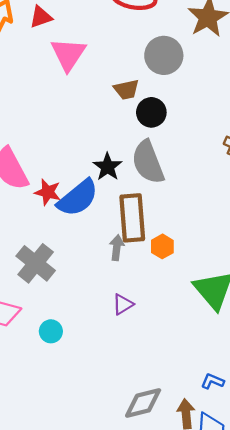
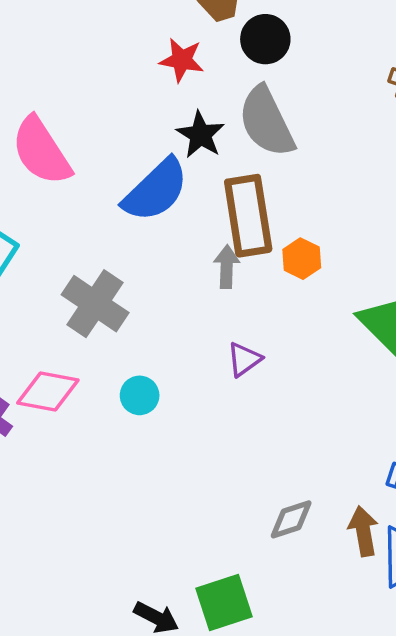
red star: (48, 192) -> (182, 60), moved
cyan circle: (51, 331) -> (140, 395), moved
gray diamond: (143, 403) -> (291, 519), size x0.7

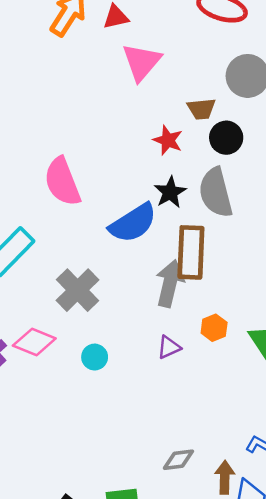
orange hexagon: (302, 259) -> (214, 328), moved
gray arrow: (227, 267) -> (170, 283), size x1.6

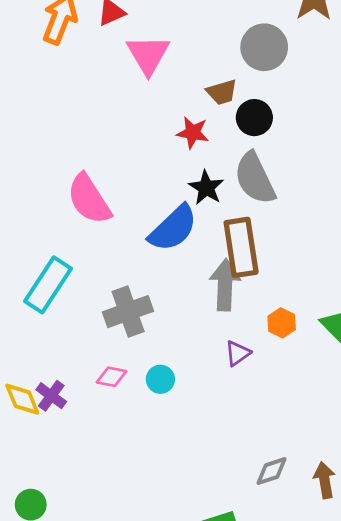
gray cross: (77, 290) -> (128, 312), turned 36
pink diamond: (34, 342) -> (111, 377), moved, size x0.7

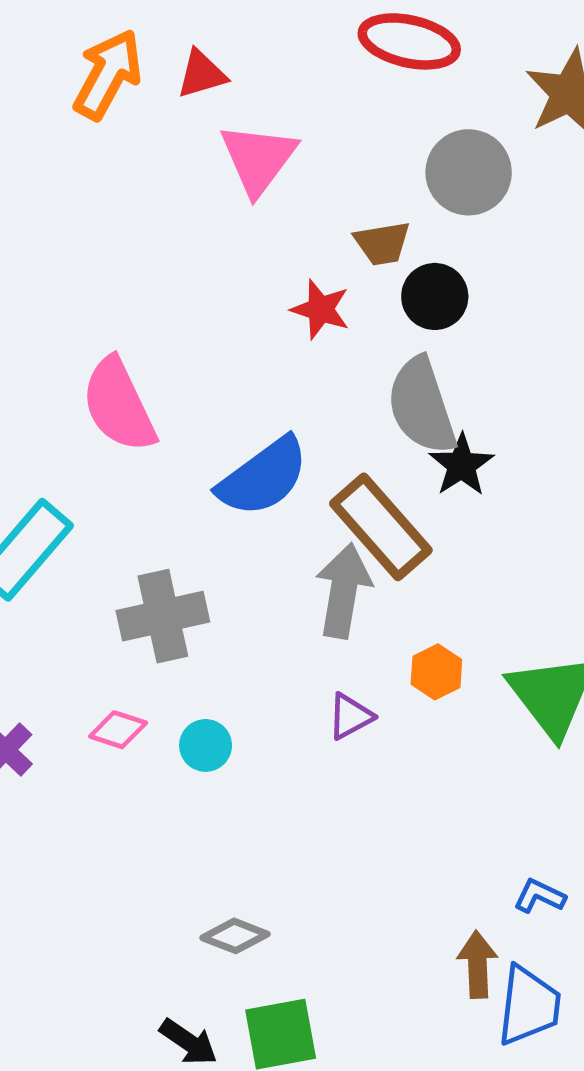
black star: (206, 188) -> (462, 465), moved
brown rectangle: (241, 247) -> (381, 527), turned -40
gray diamond: (271, 471) -> (235, 936), moved, turned 32

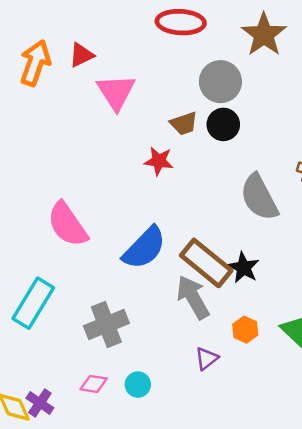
black circle: (435, 296) -> (223, 124), moved
gray semicircle: (422, 406) -> (259, 197), moved
black star: (462, 465) -> (244, 268), moved
gray arrow: (343, 591) -> (193, 297), turned -30

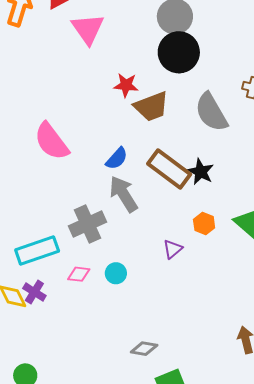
brown trapezoid: (184, 123) -> (151, 107), moved, size x1.5
black circle: (223, 124) -> (179, 52), size x1.5
blue semicircle: (144, 248) -> (117, 159), size x0.6
gray arrow: (193, 297) -> (124, 194), moved
cyan rectangle: (33, 303) -> (37, 251), moved, turned 42

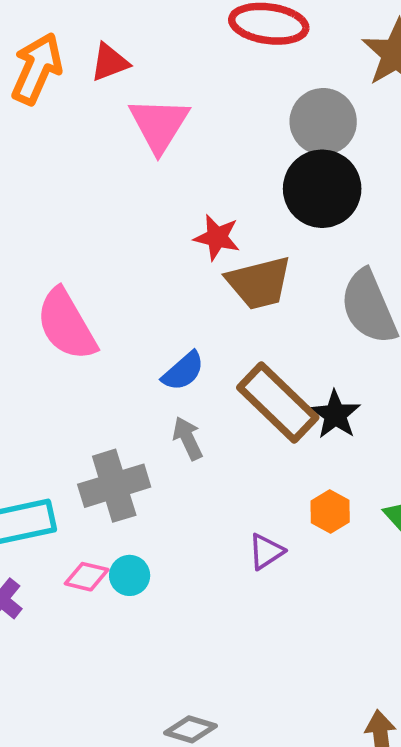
gray arrow: (124, 194) -> (188, 438), size x0.6
cyan circle: (116, 273) -> (130, 575), moved

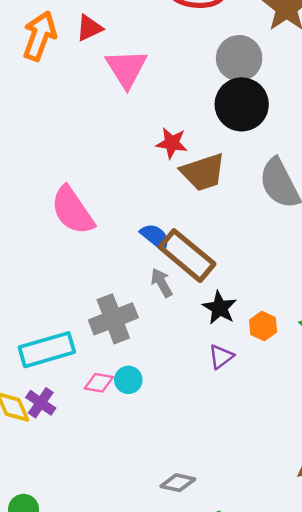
blue semicircle: (183, 371) -> (155, 237), turned -96
brown rectangle: (278, 402) -> (187, 256), moved
black star: (335, 415) -> (220, 308), moved

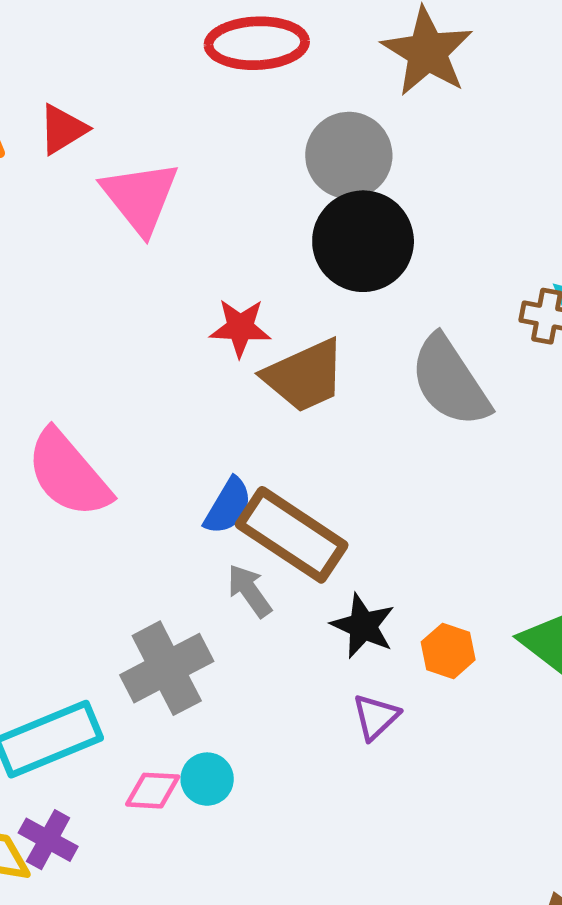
blue semicircle: (155, 237) -> (228, 506), turned 88

